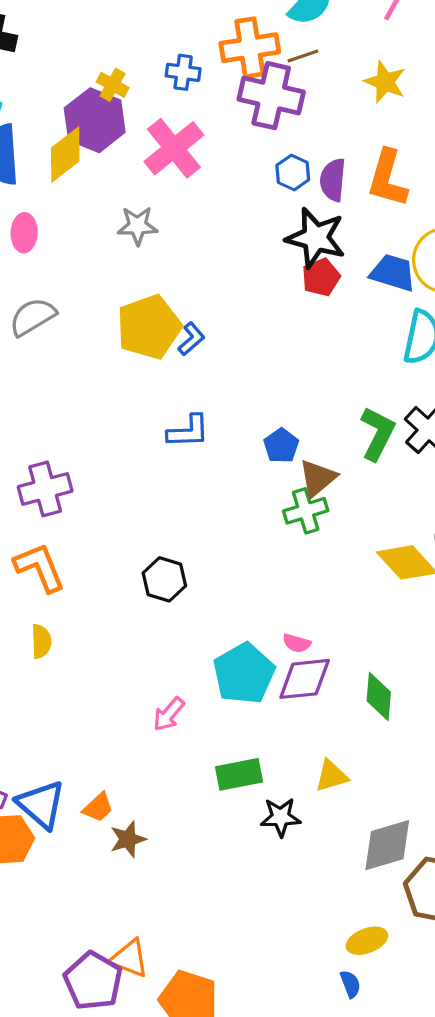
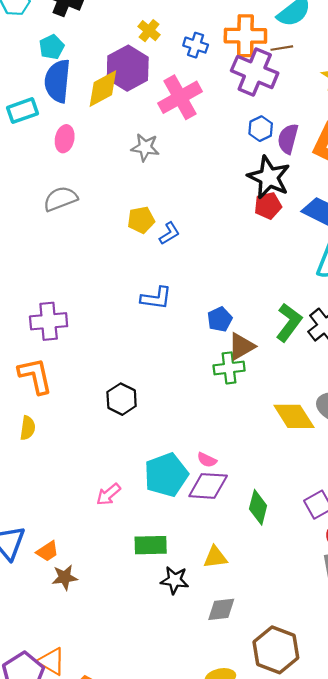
yellow cross: (113, 85) -> (149, 31), moved
yellow pentagon: (149, 327) -> (141, 220), size x0.6
gray diamond: (387, 845) -> (221, 609), moved, size x0.7

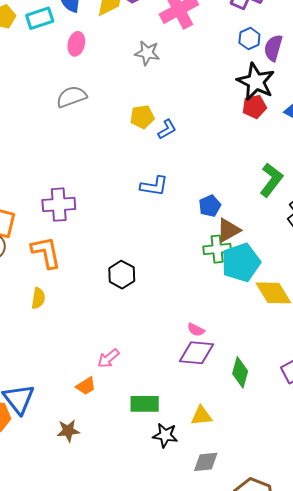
green L-shape: (289, 322) -> (271, 180), moved
cyan pentagon: (166, 475) -> (241, 262), moved
orange trapezoid: (48, 551) -> (86, 386), moved

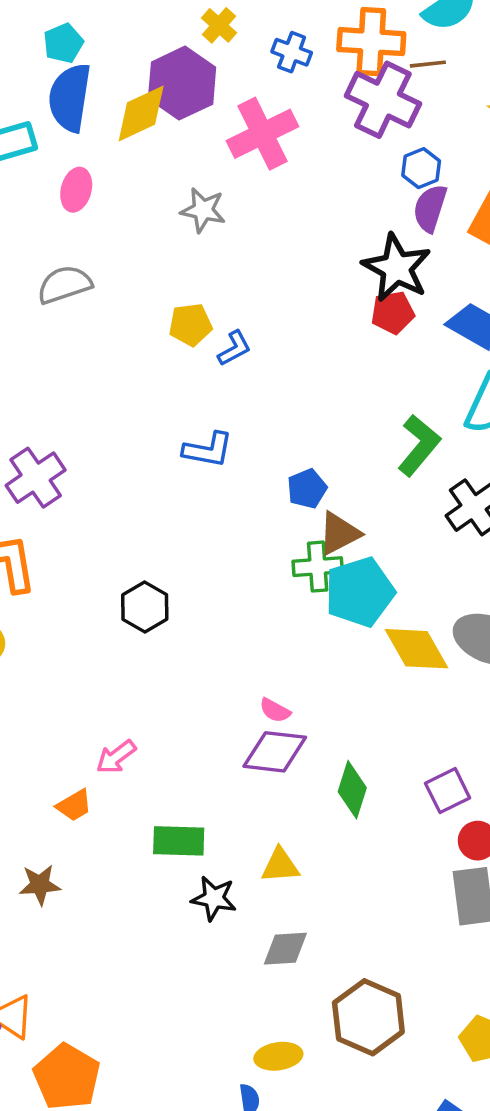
blue hexagon: (249, 39) -> (421, 168), moved
purple cross: (59, 205) -> (36, 478), turned -32

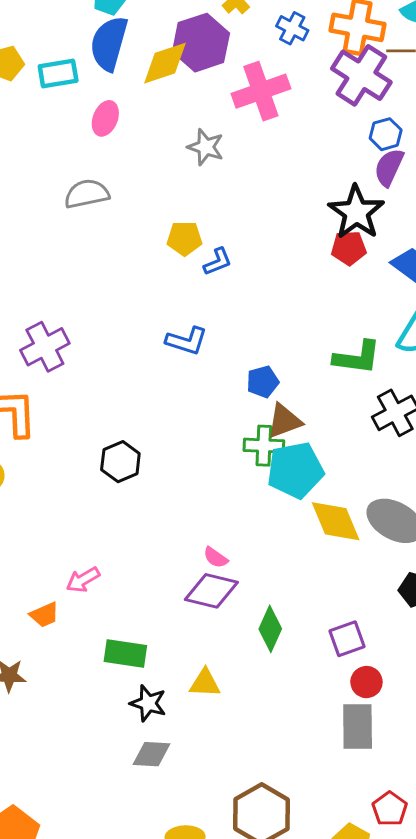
green L-shape: (419, 445) -> (357, 358), turned 51
gray diamond: (285, 949) -> (151, 754), moved

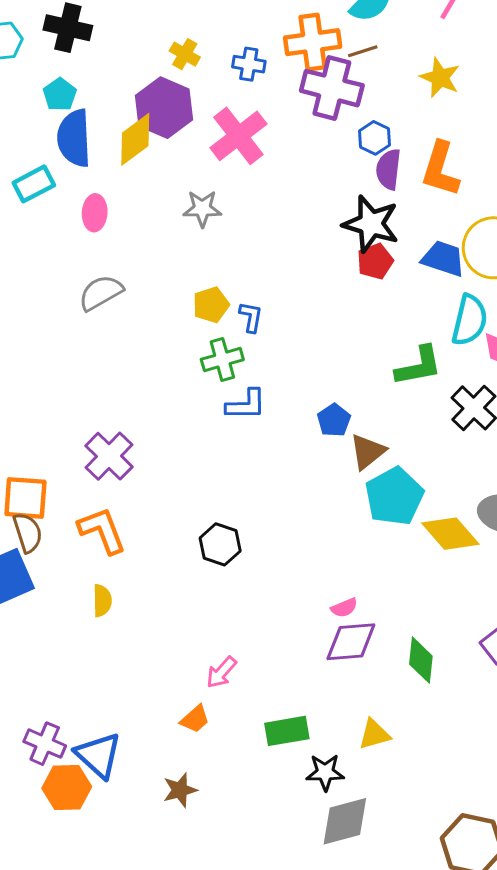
blue L-shape: (218, 262) -> (251, 317), turned -40
green cross: (264, 446) -> (222, 359), moved
pink semicircle: (216, 558) -> (344, 608), turned -40
gray diamond: (151, 754) -> (345, 821), size x1.4

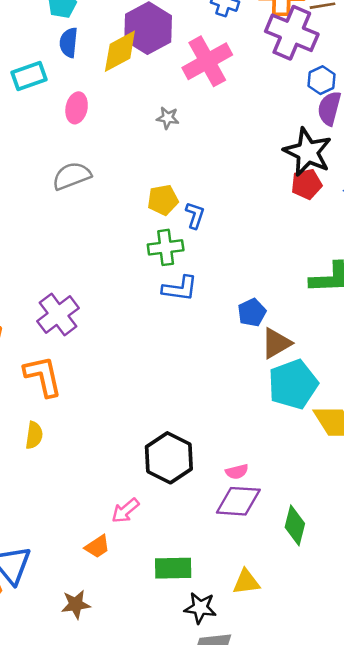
blue semicircle: (74, 138) -> (69, 43), size x0.6
gray star: (202, 209) -> (168, 118), size x0.7
black hexagon: (220, 544) -> (169, 458), moved, size x1.4

